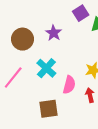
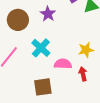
pink semicircle: (69, 85) -> (63, 64), turned -102

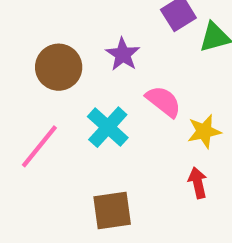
pink semicircle: (63, 64) -> (163, 101), moved, turned 36

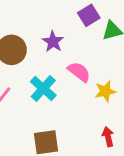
red arrow: (198, 183) -> (108, 137), moved

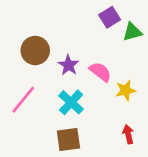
purple star: (53, 42) -> (68, 65), moved
cyan cross: (43, 88) -> (71, 102), moved

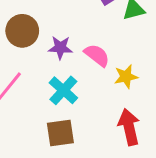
purple star: (68, 65) -> (60, 48), turned -30
red arrow: (128, 134) -> (129, 127), size x1.6

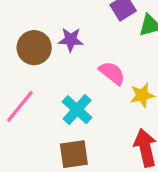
purple star: (60, 48) -> (71, 40), moved

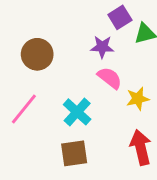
purple star: (71, 40) -> (102, 47), moved

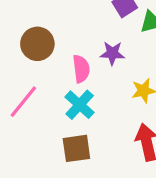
purple star: (102, 47) -> (112, 53), moved
pink semicircle: (110, 78) -> (81, 69), moved, turned 45

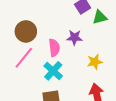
pink line: (23, 102) -> (24, 58), moved

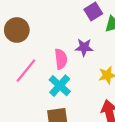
brown circle: (26, 31) -> (17, 30), moved

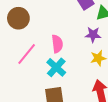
purple star: (84, 47) -> (93, 35), moved

